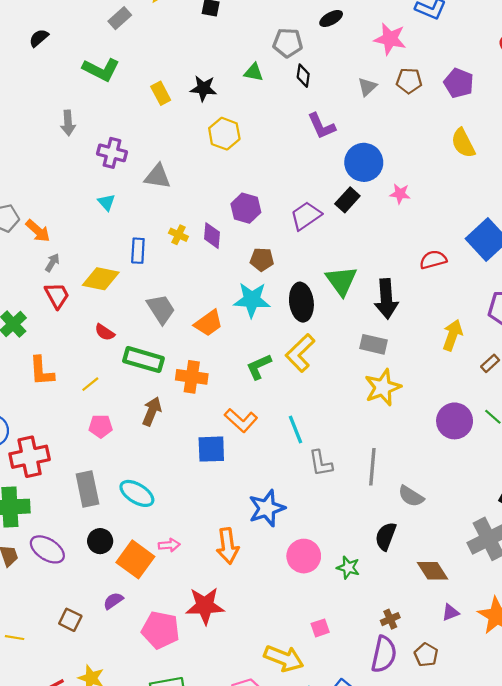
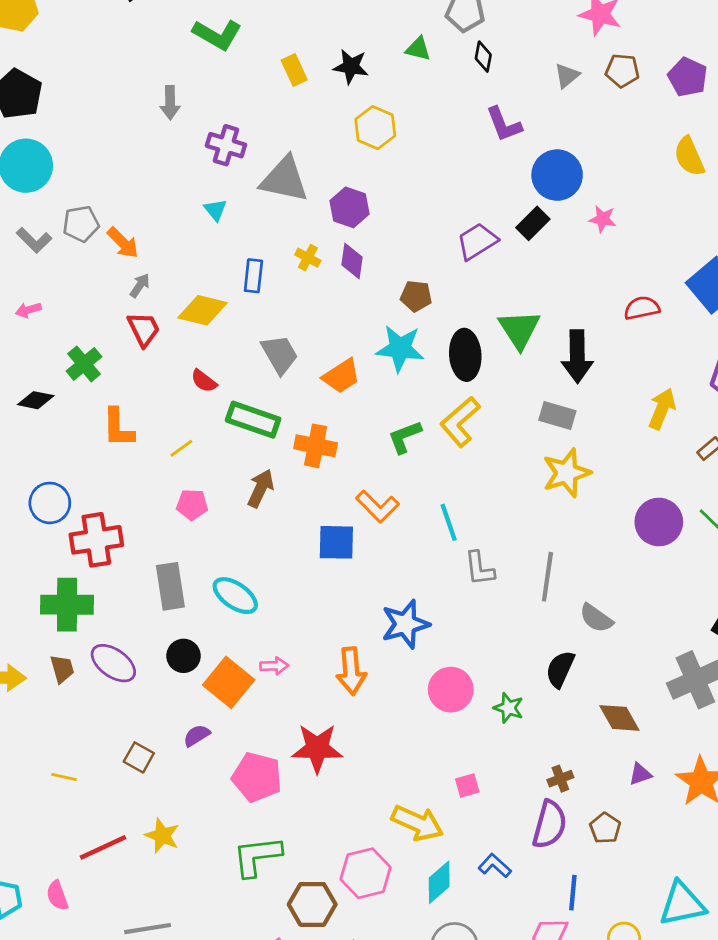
gray triangle: (158, 176) -> (284, 179), size x1.4
purple hexagon: (246, 208) -> (350, 207), moved

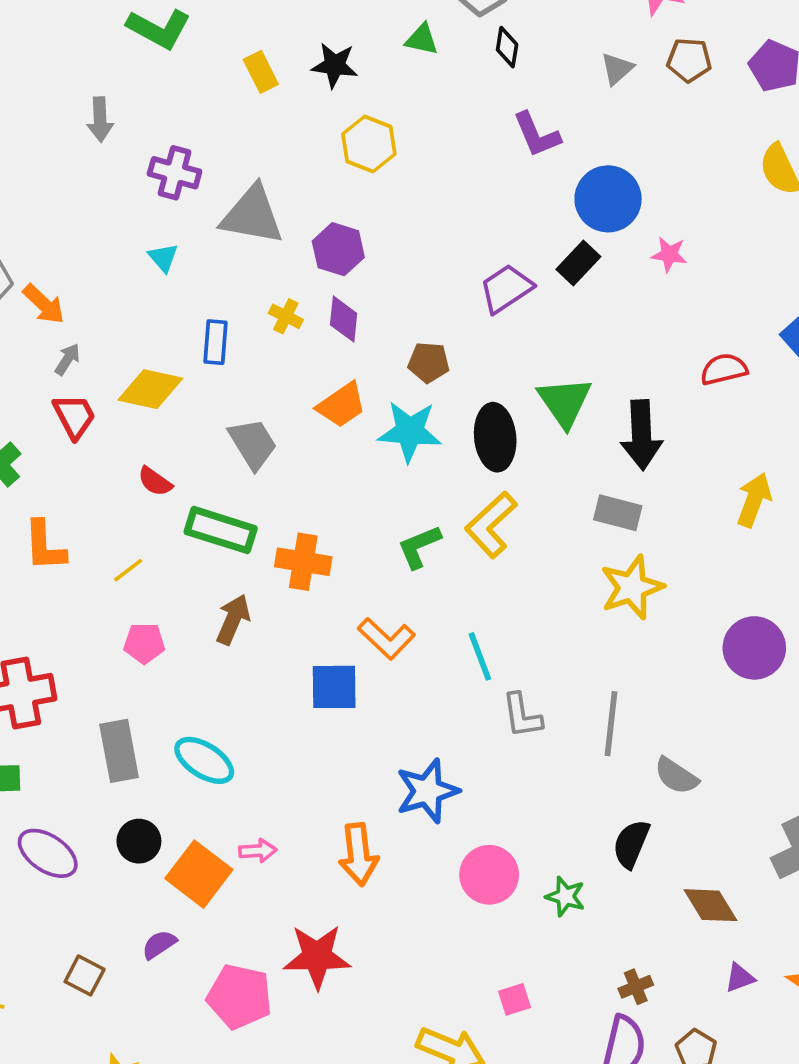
orange trapezoid: (341, 376) -> (341, 405), moved

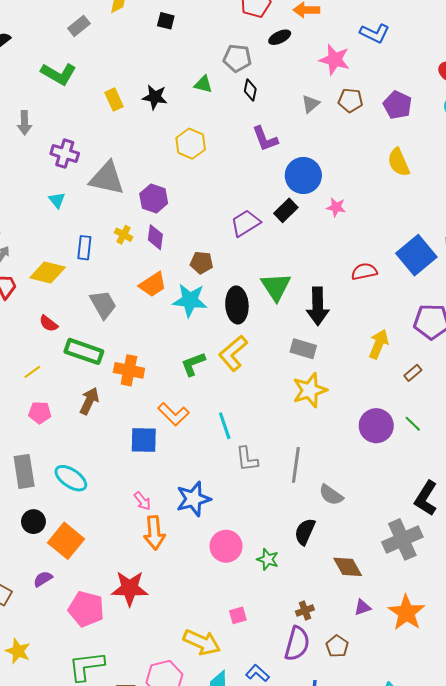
yellow hexagon: (369, 144) -> (191, 144), moved
pink arrow: (258, 851) -> (142, 501), moved, turned 54

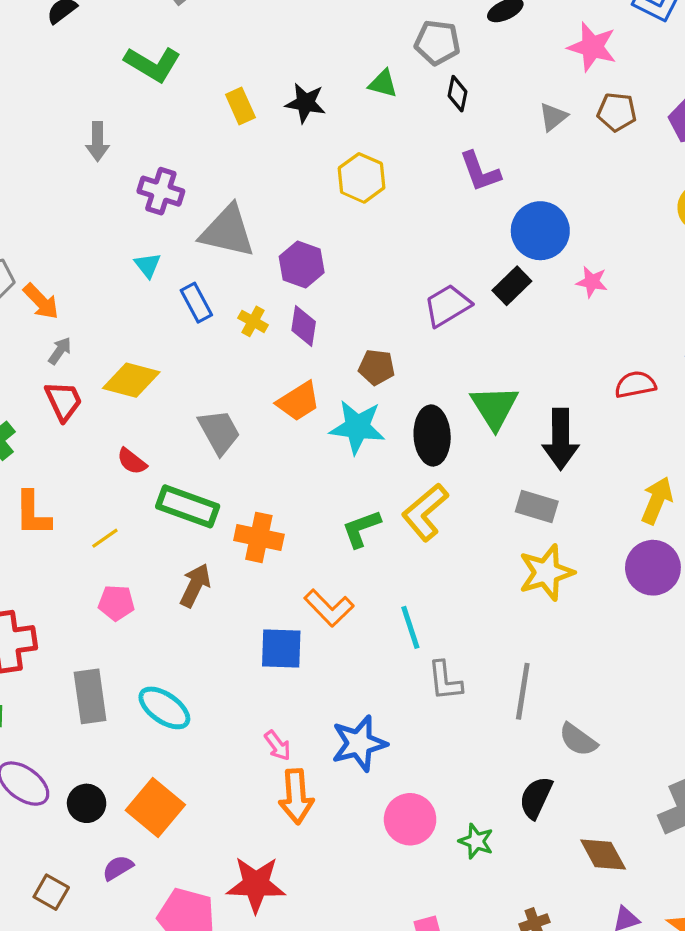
blue rectangle: (84, 248) -> (196, 303), moved, turned -35
purple circle: (376, 426) -> (653, 568), moved
black circle: (33, 522) -> (87, 803), moved

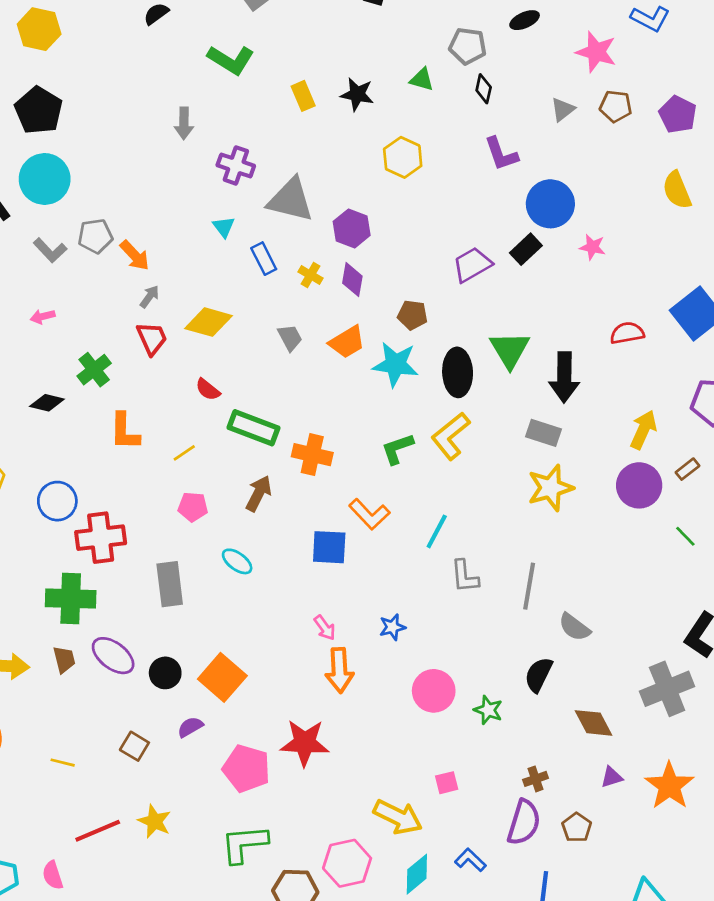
gray trapezoid: (219, 432) -> (290, 338), moved, size x0.7
cyan line: (410, 627) -> (437, 531), turned 45
cyan ellipse: (164, 708) -> (237, 561), moved, size x0.7
blue star: (359, 743) -> (392, 627), size x0.6

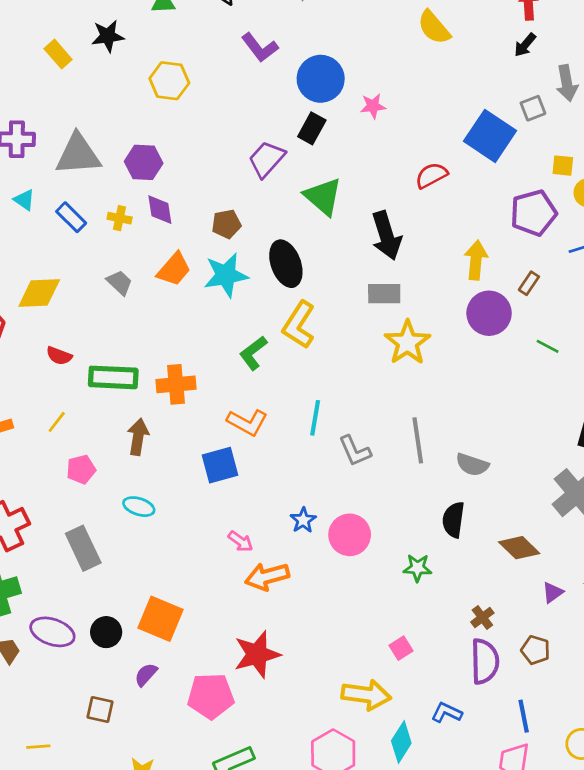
green triangle: (510, 350) -> (323, 197), moved
orange arrow: (339, 670) -> (267, 576), turned 96
pink circle: (434, 691) -> (350, 535), moved

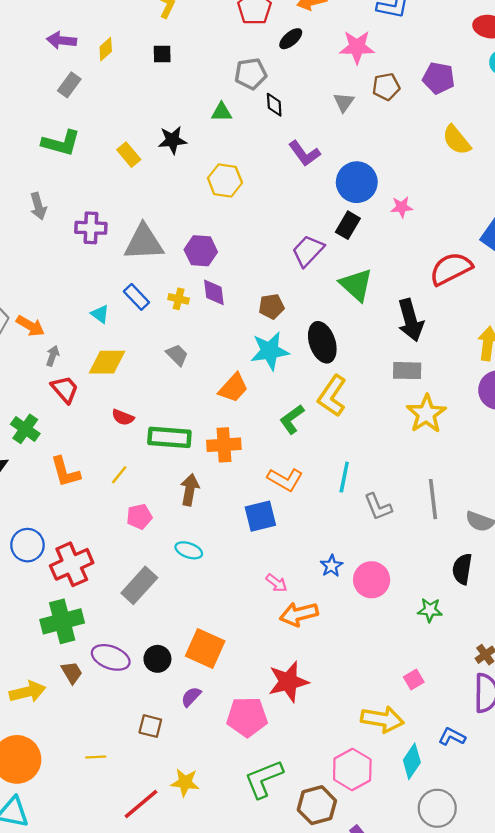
red semicircle: (431, 175) -> (451, 269), size x1.5
cyan triangle: (24, 200) -> (100, 314), moved
orange trapezoid: (174, 269) -> (233, 388), moved
gray rectangle: (83, 548) -> (139, 585), turned 66

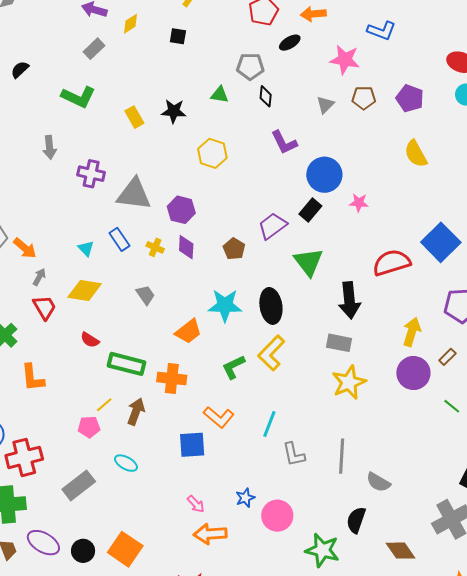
brown pentagon: (271, 306) -> (234, 249), moved, turned 30
yellow line: (119, 475) -> (104, 405), moved
green star: (430, 610) -> (322, 550), size x1.6

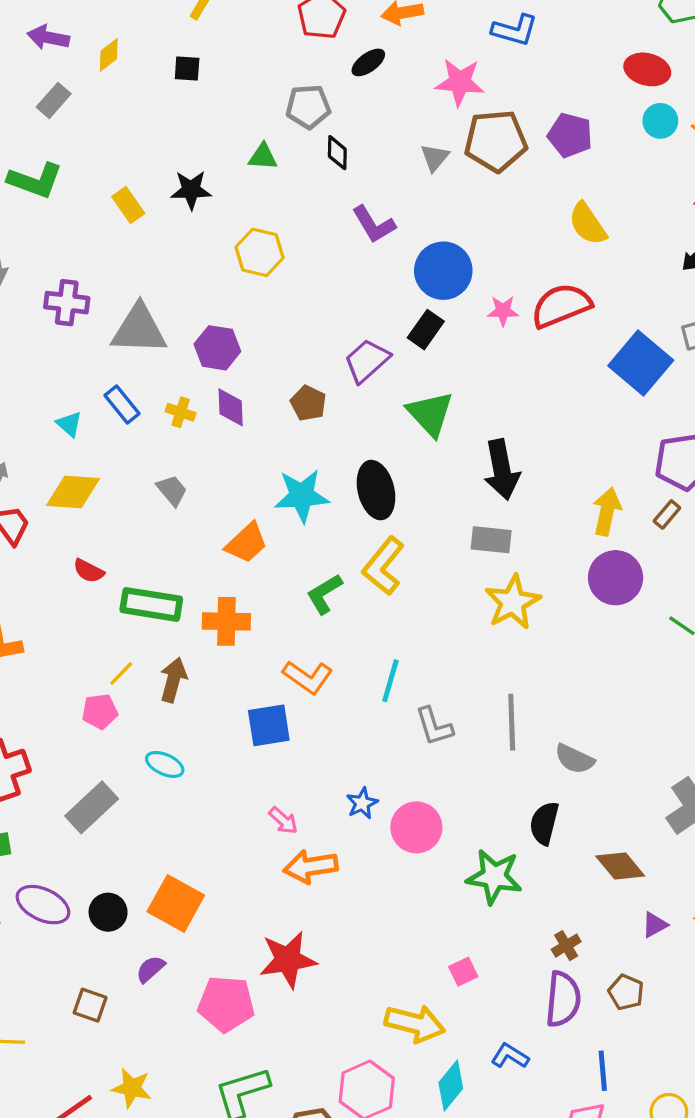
brown pentagon: (364, 98) -> (496, 141), size x1.6
red semicircle: (392, 263) -> (561, 306), moved
brown rectangle: (447, 357) -> (667, 514), moved

